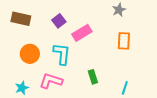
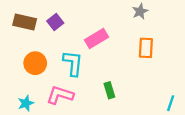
purple square: (59, 21) -> (55, 22), moved
cyan line: (125, 88) -> (171, 103), moved

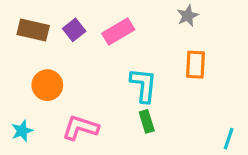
pink rectangle: (96, 38) -> (118, 32), moved
cyan L-shape: (73, 63) -> (143, 85), moved
cyan star: (26, 103) -> (22, 131), moved

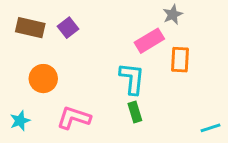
pink rectangle: (118, 32) -> (149, 41), moved
cyan line: (229, 139) -> (211, 128), turned 54

